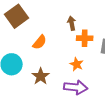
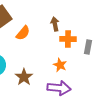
orange semicircle: (40, 42) -> (23, 33), moved

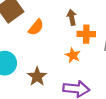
orange star: (60, 65) -> (73, 55), moved

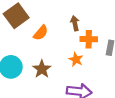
brown star: (37, 77) -> (42, 69), moved

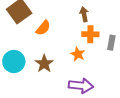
brown arrow: (75, 23) -> (84, 14), moved

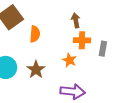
orange semicircle: (43, 28) -> (35, 34), turned -35

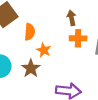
orange star: (69, 60) -> (44, 50), moved

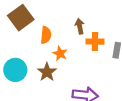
brown arrow: (72, 18) -> (80, 26), moved

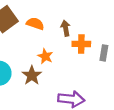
orange semicircle: (46, 35) -> (35, 24), moved, turned -77

